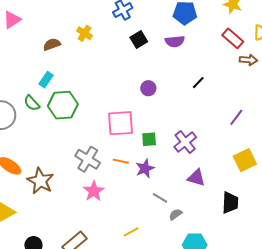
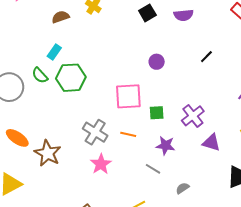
purple star: (145, 168) -> (165, 146), moved, turned 30
purple triangle: (196, 178) -> (211, 143), moved
gray line: (160, 198) -> (153, 169), moved

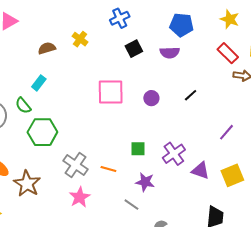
purple circle: (157, 62) -> (151, 98), moved
green hexagon: (71, 78) -> (42, 132), moved
pink square: (128, 96) -> (111, 92), moved
purple triangle: (211, 143) -> (200, 171), moved

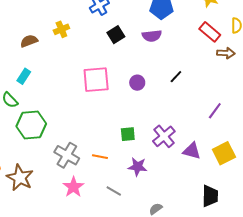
yellow cross: (80, 39) -> (61, 29), turned 35
gray line: (131, 205) -> (114, 191), moved

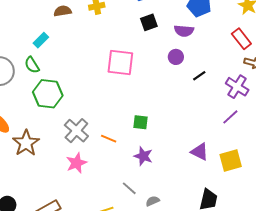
cyan rectangle: (24, 76) -> (41, 40), moved
purple circle: (137, 83) -> (176, 57), moved
purple cross: (164, 136) -> (237, 87), moved, turned -30
gray line: (114, 191) -> (129, 188), moved

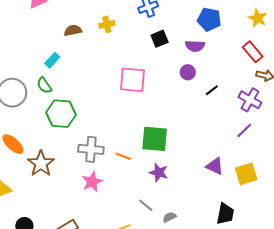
green square: (140, 122) -> (155, 139), size x1.8
gray cross: (76, 131) -> (91, 149), turned -35

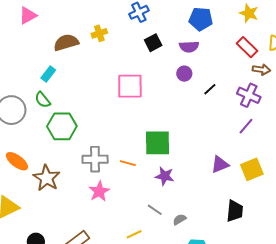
brown semicircle: (73, 30) -> (66, 42), size x1.4
purple triangle: (215, 166) -> (220, 165), turned -42

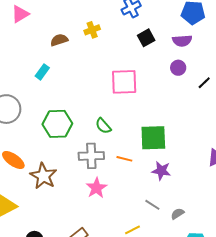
brown semicircle: (66, 42) -> (59, 40), size x0.7
green semicircle: (43, 100) -> (103, 126), moved

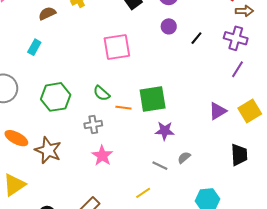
gray cross: (91, 156) -> (93, 125), size x0.7
orange line: (124, 159) -> (123, 108), moved
gray semicircle: (177, 214) -> (184, 158), moved

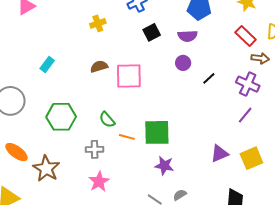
brown semicircle: (47, 13) -> (99, 66), moved

